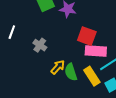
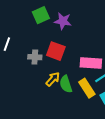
red square: (87, 36) -> (56, 51), moved
gray cross: (40, 45) -> (35, 57), turned -32

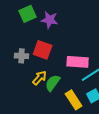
green semicircle: (66, 84) -> (53, 83), turned 54
yellow rectangle: (87, 88) -> (74, 100), moved

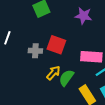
purple star: (50, 20) -> (83, 16), moved

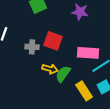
yellow arrow: (53, 73) -> (50, 69), turned 63

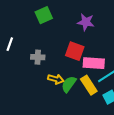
red square: (53, 41) -> (75, 51), moved
yellow rectangle: (84, 91) -> (89, 85), moved

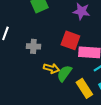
yellow rectangle: (89, 85) -> (84, 88), moved

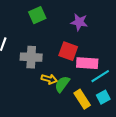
gray cross: (33, 46) -> (31, 57), size x1.5

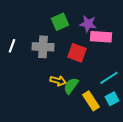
green square: (37, 15) -> (60, 22), moved
gray cross: (31, 57) -> (43, 47), moved
pink rectangle: (87, 63) -> (101, 37), moved

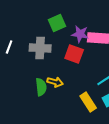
purple star: (88, 24) -> (80, 34), moved
green semicircle: (71, 86) -> (41, 87), moved, turned 138

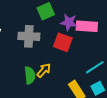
yellow arrow: (55, 82) -> (44, 70), turned -63

